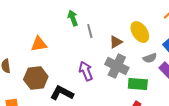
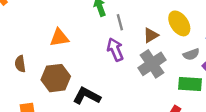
gray cross: (117, 66) -> (152, 64), turned 30
purple arrow: (86, 71) -> (115, 50), moved
green rectangle: (138, 84) -> (190, 84), moved

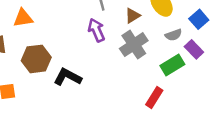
orange triangle: (59, 38) -> (23, 18), moved
green rectangle: (190, 84) -> (172, 65), turned -35

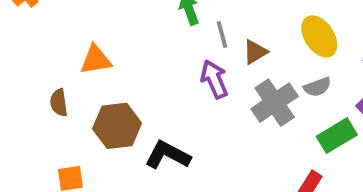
brown triangle: (133, 16) -> (255, 52), moved
gray semicircle: (173, 35) -> (317, 87), moved

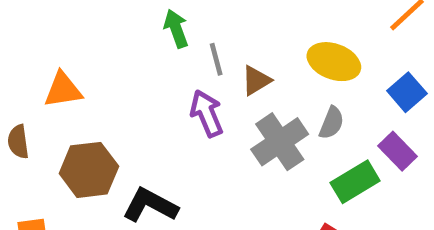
yellow ellipse: (319, 36) -> (334, 62), turned -36
gray semicircle: (317, 87) -> (332, 123), turned -48

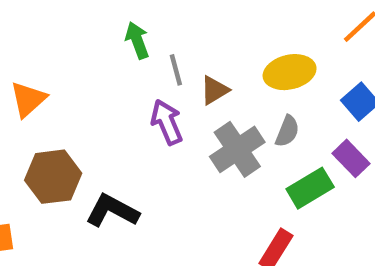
yellow ellipse: (334, 62) -> (290, 72), turned -33
orange triangle: (63, 90) -> (28, 99), turned -33

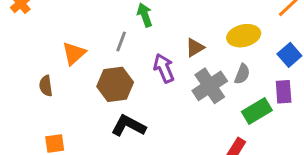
gray line: (176, 70) -> (121, 42), moved, turned 36
purple rectangle: (351, 158) -> (284, 92), turned 40
brown hexagon: (53, 177) -> (115, 84), moved

